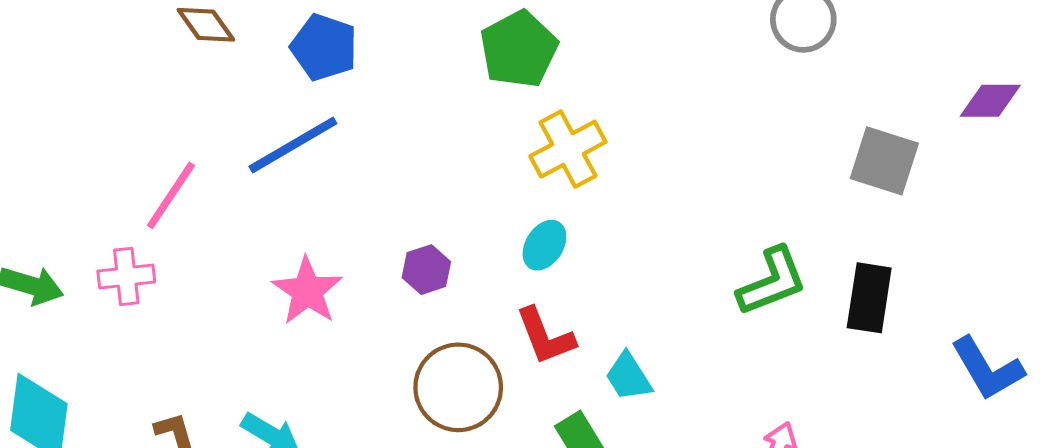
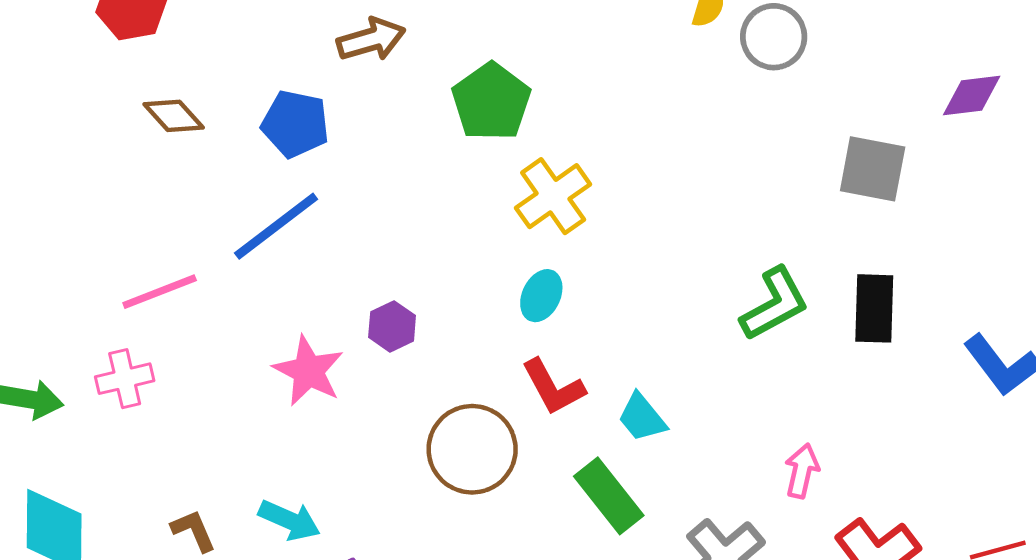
pink line: (171, 195) -> (160, 292), turned 42
purple hexagon: (426, 270) -> (392, 326), moved

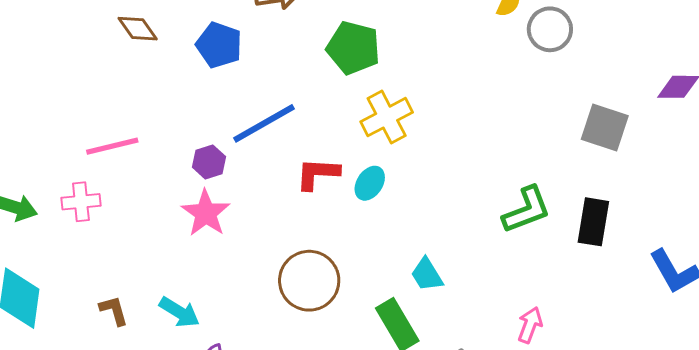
green pentagon: (491, 102) -> (353, 48), turned -30
blue line: (276, 226) -> (264, 123), moved
purple hexagon: (392, 326) -> (209, 162), moved
red L-shape: (553, 387) -> (318, 174), moved, turned 114

